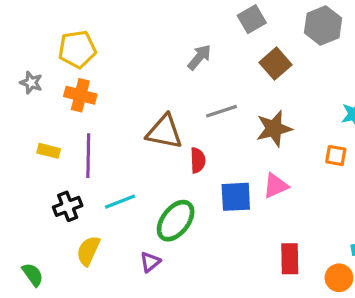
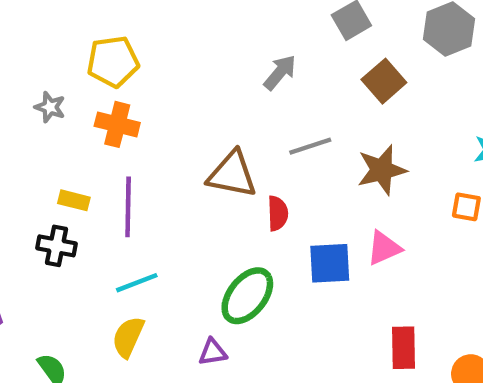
cyan line: (120, 202) -> (137, 283), moved
black cross: (68, 206) -> (57, 246), moved, turned 32
purple triangle: (150, 262) -> (213, 352), turned 30

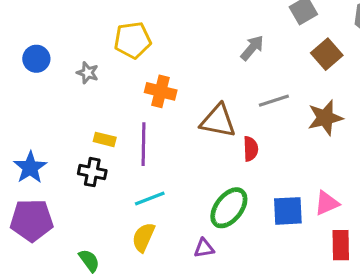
orange cross: (117, 124) -> (161, 91), moved
pink triangle: (384, 248) -> (327, 203), moved
blue square: (330, 263) -> (288, 211), moved

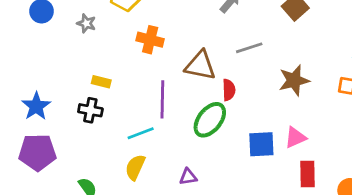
brown star: (325, 118) -> (294, 80), moved
purple line: (143, 144) -> (162, 99), moved
green ellipse: (229, 208) -> (210, 120), moved

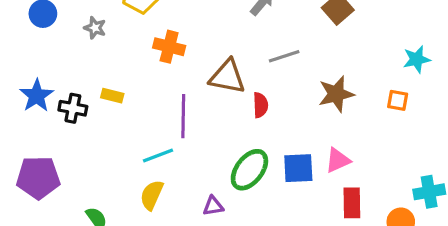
blue star: (36, 106) -> (37, 96), moved
black cross: (90, 110) -> (73, 108), moved
green ellipse: (210, 120) -> (249, 170), moved

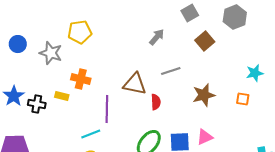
gray star: (95, 28) -> (51, 53), size x1.6
orange cross: (169, 47) -> (81, 79), moved

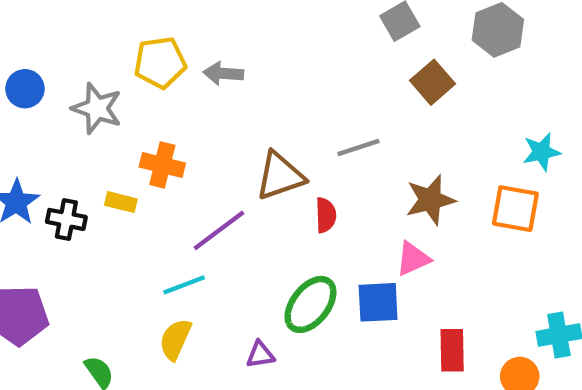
gray arrow: (157, 37) -> (223, 73), moved, turned -126
brown triangle: (135, 84) -> (280, 176), turned -30
orange square: (243, 99) -> (515, 209), size x1.6
purple line: (107, 109) -> (219, 230), turned 52
pink triangle: (205, 137) -> (413, 259), moved

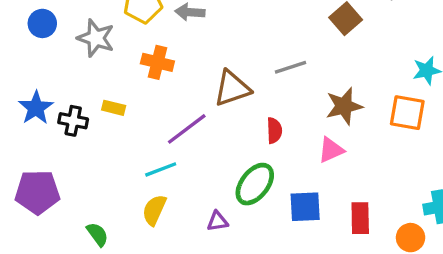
orange cross: (162, 165) -> (157, 62), moved
red semicircle: (326, 215) -> (274, 131), moved
blue square: (378, 302) -> (305, 207), moved

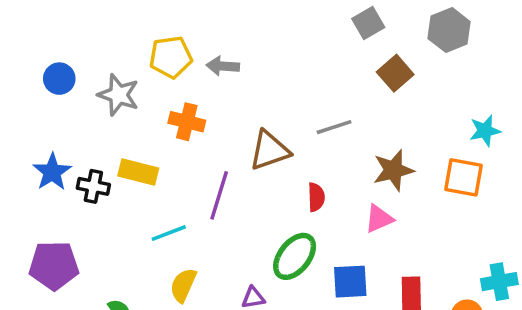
yellow rectangle: (114, 108) -> (138, 172), size x1.5
purple line: (187, 129) -> (219, 195), turned -36
cyan line: (161, 169) -> (169, 233), moved

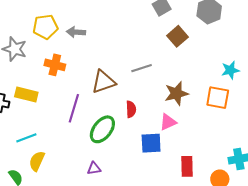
cyan line: (169, 233) -> (26, 138), moved
green ellipse: (295, 256) -> (102, 129), moved
blue square: (350, 282) -> (151, 143), moved
yellow semicircle: (183, 285) -> (37, 161), moved

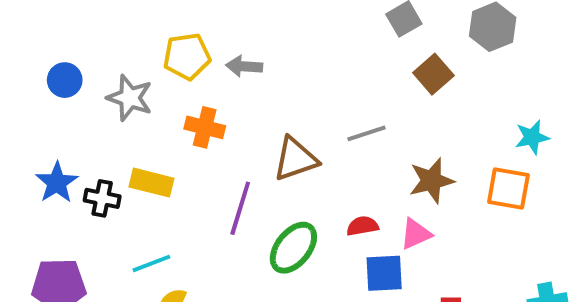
red semicircle: (131, 109) -> (362, 226), moved, turned -98

